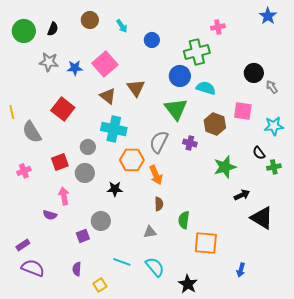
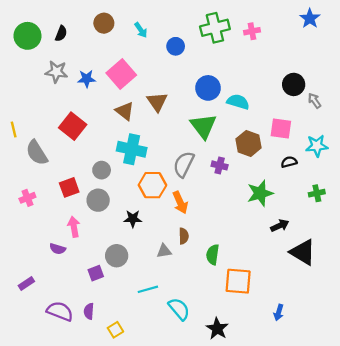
green cross: (197, 52) -> (215, 28), moved
black semicircle: (259, 153) -> (289, 162), moved, turned 112
gray triangle: (150, 232) -> (164, 251), moved
cyan line: (122, 262) -> (148, 289), moved, turned -36
purple semicircle: (33, 268) -> (60, 311), moved

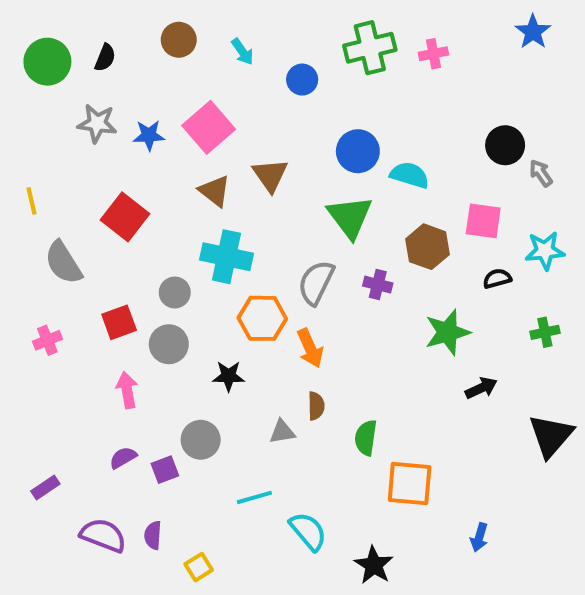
yellow line: (14, 130) -> (31, 201), moved
purple semicircle: (58, 249) -> (123, 458), moved, turned 133
black triangle: (303, 252) -> (551, 436), moved, turned 40

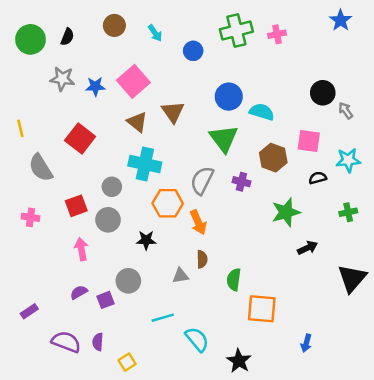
pink cross: (47, 340) -> (31, 217), turned 30

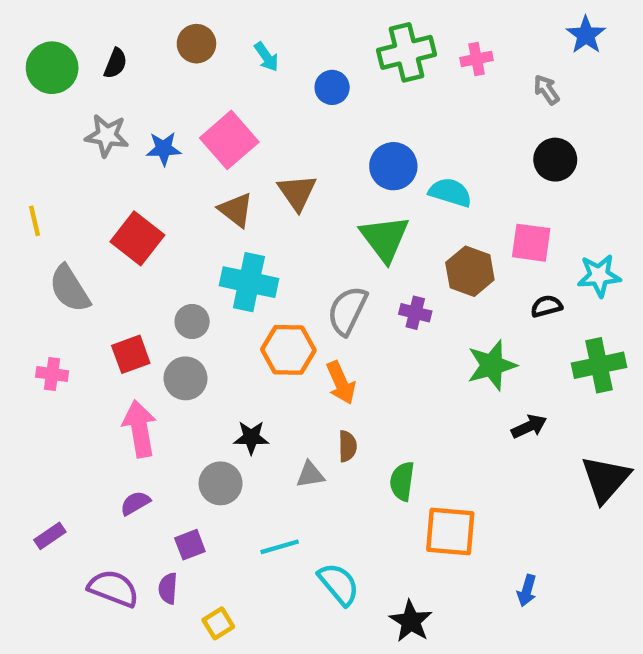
gray arrow: (346, 111) -> (546, 90), moved
green cross: (348, 212) -> (599, 365), size x1.6
black star: (146, 240) -> (251, 437), moved
pink arrow: (81, 249) -> (140, 429), size x1.4
purple square: (105, 300) -> (190, 545), moved

